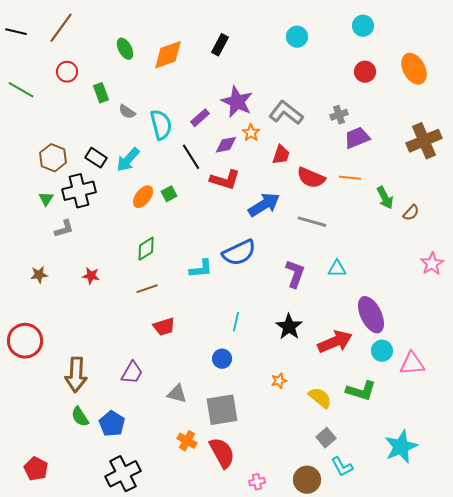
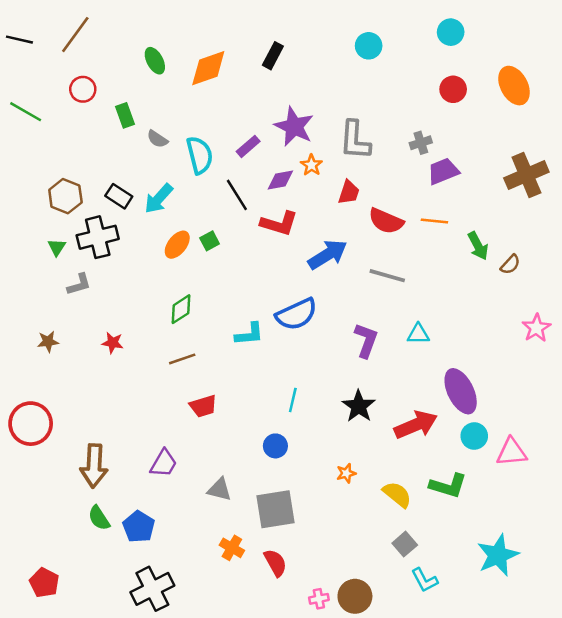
gray L-shape: (286, 113) -> (355, 140), turned -124
red semicircle: (222, 453) -> (275, 563), size x0.7
brown circle: (307, 480) -> (355, 596), moved

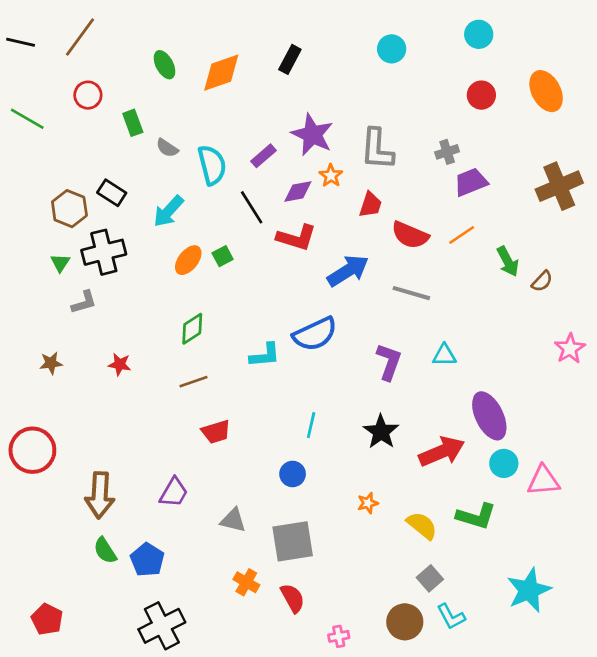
black rectangle: (119, 196) -> (112, 193), moved
orange line: (434, 221) -> (462, 235), turned -40
brown circle: (355, 596) -> (405, 622), moved

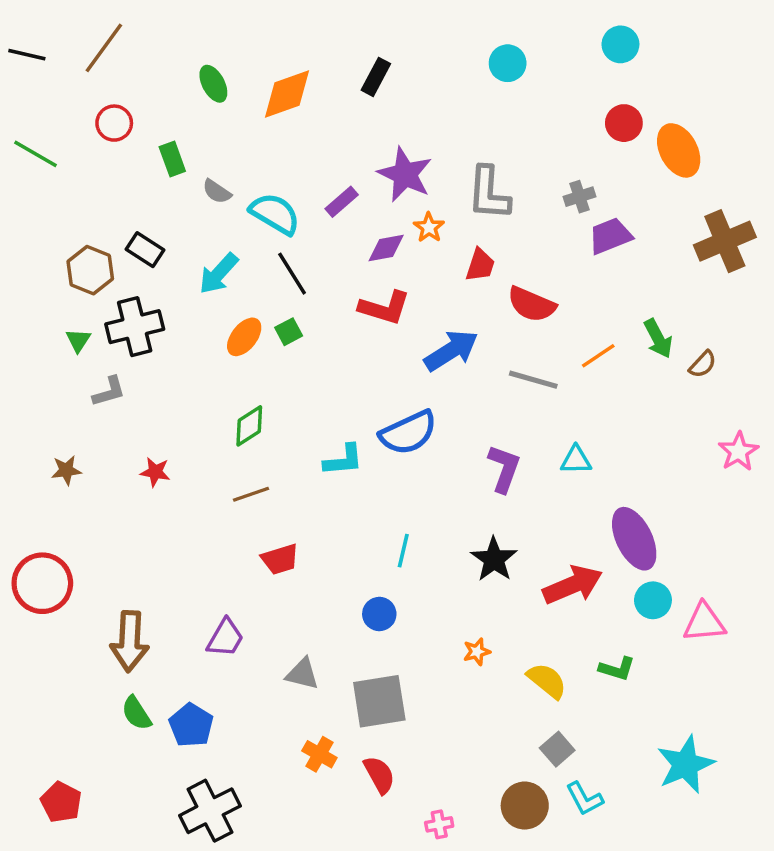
orange ellipse: (546, 91) -> (679, 150), moved
cyan semicircle: (212, 165) -> (275, 214), turned -45
black line: (252, 207) -> (292, 274), moved
orange line: (462, 235) -> (598, 356), moved
green L-shape: (476, 516) -> (617, 669), size x0.7

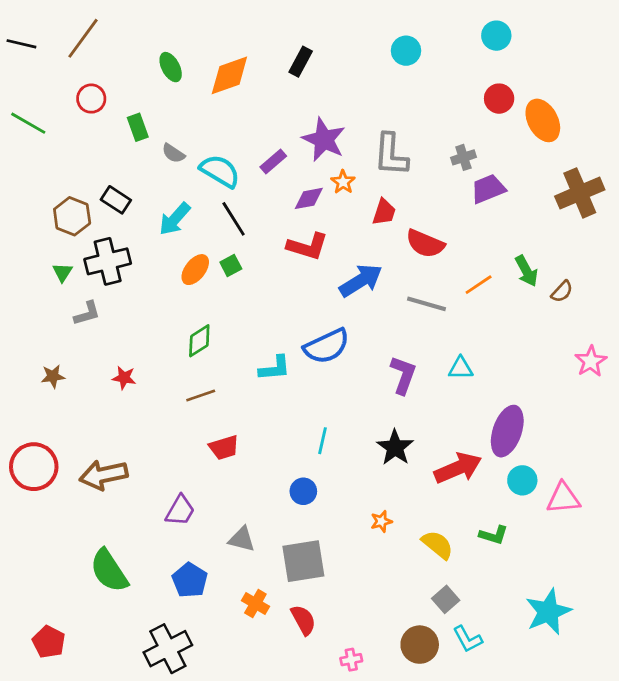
purple ellipse: (634, 539) -> (507, 431), turned 45
brown arrow: (130, 641) -> (104, 475), moved, turned 75
green semicircle: (136, 713) -> (109, 571), size x1.6
blue pentagon: (191, 725) -> (190, 580), moved

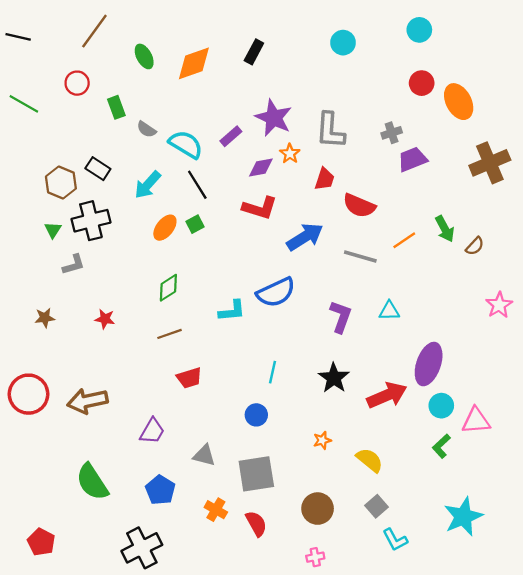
brown line: (83, 38) -> (94, 31), moved
green L-shape: (494, 535) -> (441, 446), moved, turned 120
brown circle: (420, 645) -> (318, 509), moved
pink cross: (351, 660) -> (315, 557), moved

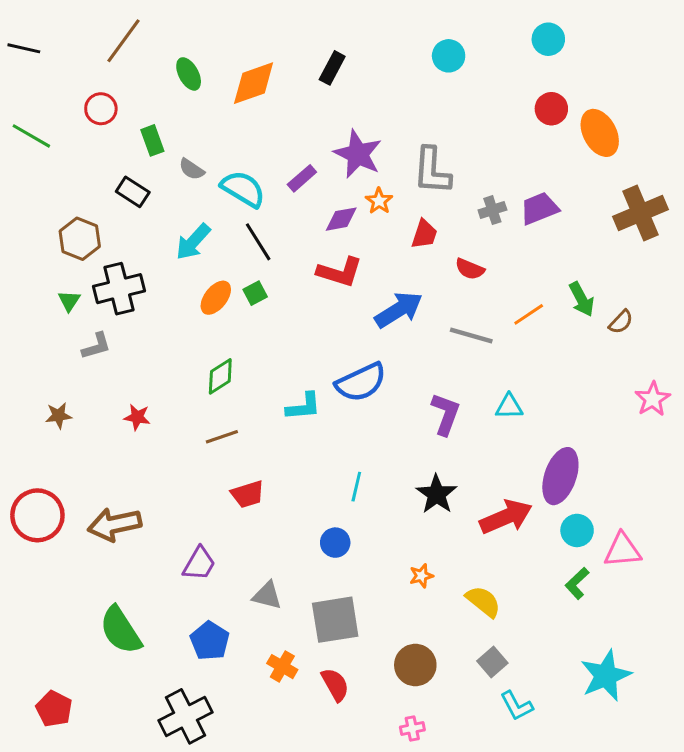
gray cross: (392, 133) -> (492, 210), moved
black rectangle: (98, 169) -> (133, 192), moved
red semicircle: (359, 206) -> (470, 269), size x0.7

